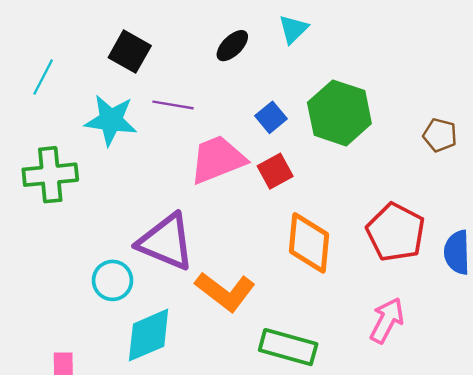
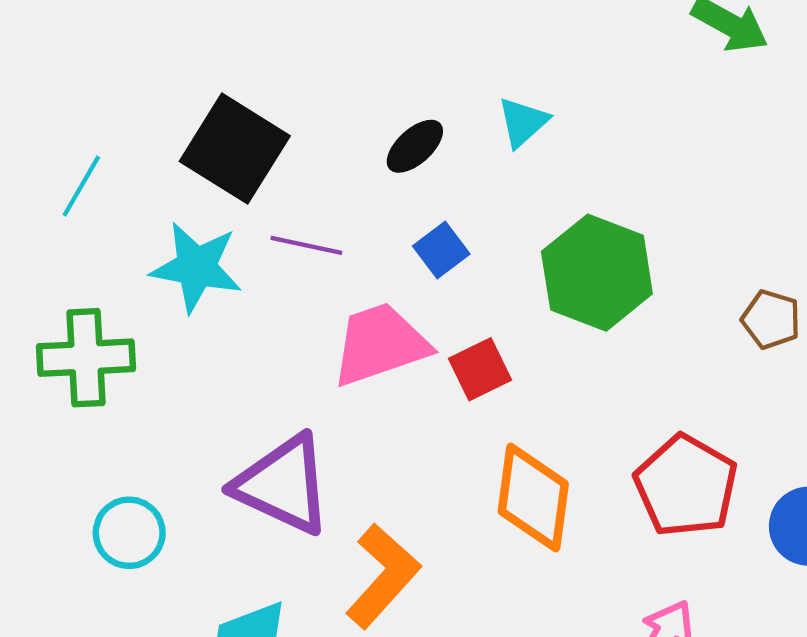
black square: (130, 52) -> (235, 149), size x1.4
blue square: (271, 117) -> (441, 250), moved
cyan circle: (113, 280) -> (129, 533), moved
orange L-shape: (225, 291) -> (383, 576), turned -88

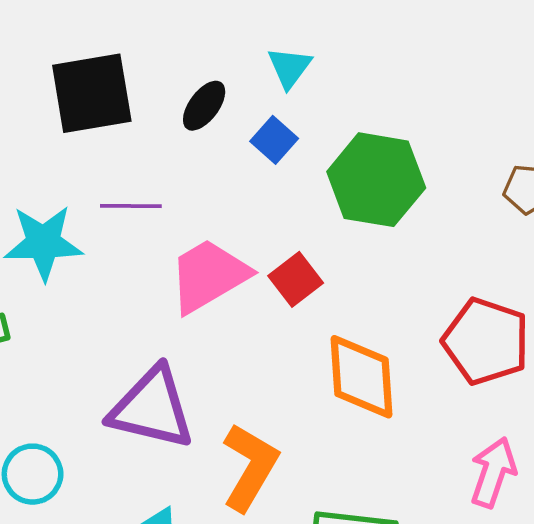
black square: (235, 149) -> (92, 93), moved, turned -30
blue square: (441, 250) -> (274, 140), moved

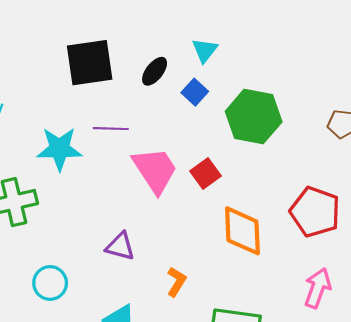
pink trapezoid: (209, 276) -> (155, 170), turned 86
purple triangle: (152, 408) -> (120, 246), size x0.6
orange L-shape: (250, 467) -> (176, 282), size x0.6

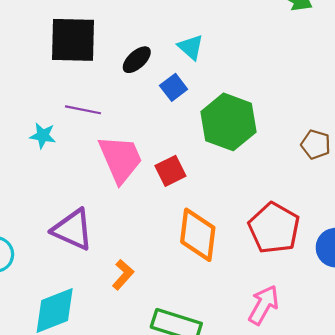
cyan triangle: (205, 50) -> (191, 47), turned -36
cyan star: (59, 149) -> (43, 136), moved, size x0.6
purple triangle: (120, 246) -> (73, 230), size x1.4

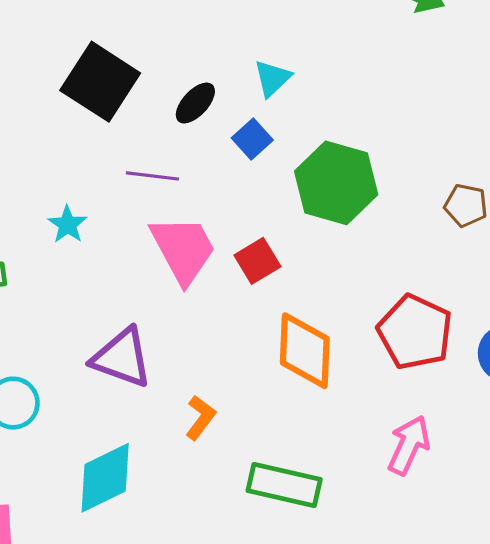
black square: (73, 40) -> (100, 82), turned 36
cyan triangle: (191, 47) -> (272, 78), turned 40
purple line: (83, 110) -> (152, 176), moved
cyan star: (43, 136) -> (67, 225), turned 30

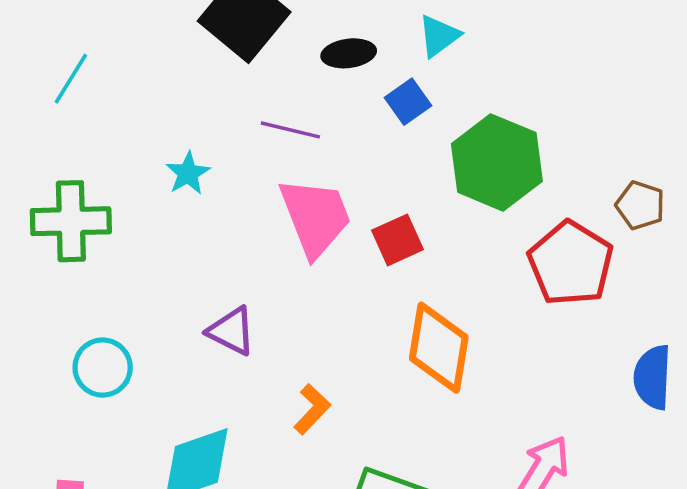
black ellipse: (195, 103) -> (349, 53), turned 33
red pentagon: (415, 332) -> (571, 263), moved
purple triangle: (122, 358) -> (231, 331), size x0.7

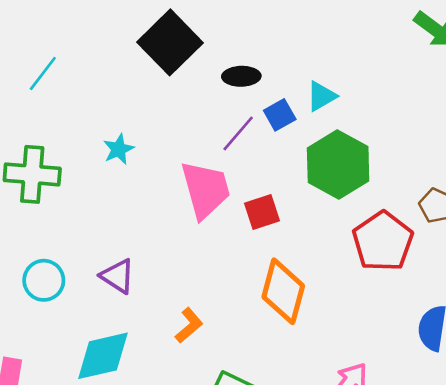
cyan triangle: (439, 36) -> (321, 96), moved
purple line: (290, 130) -> (238, 133), moved, turned -69
purple triangle: (231, 331) -> (118, 276), moved

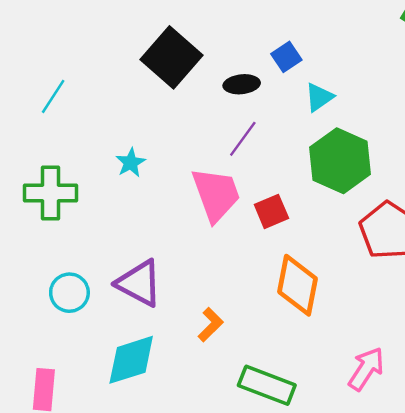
blue square: (280, 115) -> (286, 57), moved
purple triangle: (118, 276) -> (139, 283), size x1.4

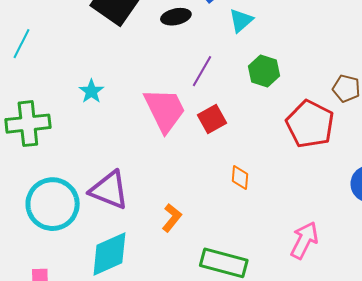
purple line: (243, 139) -> (202, 71), moved
green hexagon: (340, 161) -> (264, 71), size x0.6
orange diamond: (297, 285) -> (240, 177), size x0.5
cyan circle: (69, 293) -> (53, 204), size x1.6

